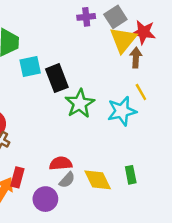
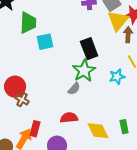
black rectangle: (57, 78) -> (89, 49), moved
cyan star: (122, 111) -> (117, 77), size x0.7
gray semicircle: (67, 180) -> (74, 89), moved

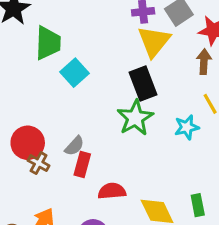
yellow triangle: (118, 21) -> (154, 41), moved
cyan square: (45, 42) -> (74, 73), turned -30
gray semicircle: (74, 89) -> (74, 146), moved
red rectangle: (35, 129) -> (82, 165), moved

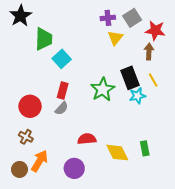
yellow triangle: (154, 41) -> (115, 38), size x0.7
black rectangle: (143, 83) -> (130, 78), moved
brown cross: (39, 163) -> (26, 137), moved
red rectangle: (82, 165) -> (63, 91), moved

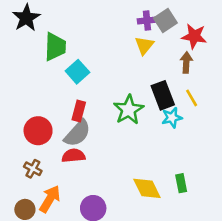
purple cross: (108, 18) -> (147, 20), moved
gray semicircle: (62, 108) -> (77, 133), size x1.6
red semicircle: (87, 139) -> (73, 156), moved

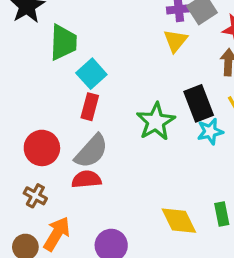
red rectangle: (79, 111) -> (90, 107), moved

